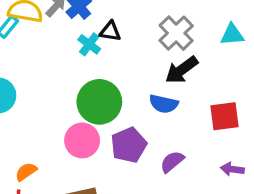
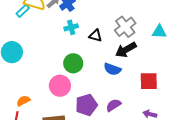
black triangle: (110, 31) -> (95, 36), moved
cyan cross: (89, 44) -> (71, 27), turned 32
green circle: (99, 102) -> (73, 63), size x0.7
purple pentagon: (129, 145) -> (86, 105), moved

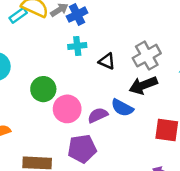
green circle: (73, 63) -> (43, 89), moved
pink circle: (60, 86) -> (67, 109), moved
purple semicircle: (113, 105) -> (98, 115), moved

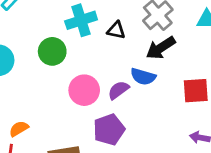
cyan cross: (77, 46) -> (81, 20), size x1.5
green circle: (43, 89) -> (52, 51), moved

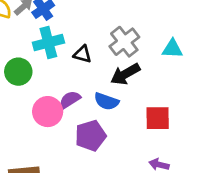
purple semicircle: (118, 90) -> (70, 100), moved
purple pentagon: (109, 130) -> (91, 136), moved

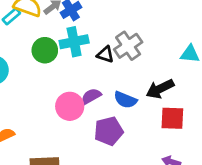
gray cross: (124, 42) -> (128, 46), moved
green circle: (18, 72) -> (45, 50), moved
black arrow: (125, 74) -> (160, 89), moved

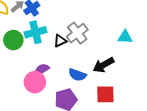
black triangle: (105, 54) -> (60, 41), turned -40
purple semicircle: (91, 96) -> (42, 70), moved
red square: (172, 118) -> (105, 94), moved

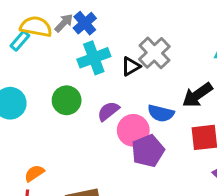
green circle: (13, 40) -> (67, 100), moved
pink circle: (35, 82) -> (133, 130), moved

